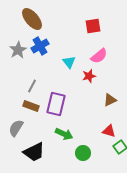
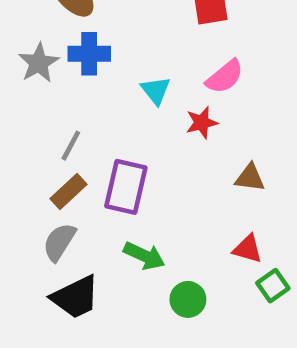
blue cross: (40, 46) -> (89, 54), turned 30
brown triangle: (110, 100) -> (250, 178), turned 32
brown rectangle: (31, 106) -> (68, 191), turned -63
gray semicircle: (16, 128) -> (59, 242), moved

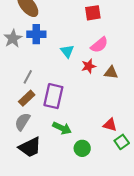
brown triangle: (250, 178) -> (111, 73), moved

